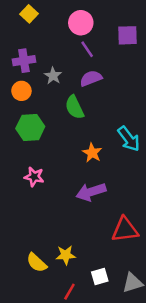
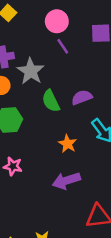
gray star: (53, 76) -> (31, 71), size x1.6
purple semicircle: (91, 78) -> (82, 97), moved

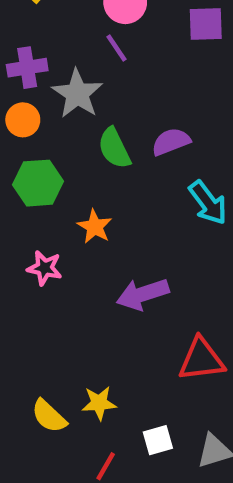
purple line: (63, 46) -> (116, 48), moved
orange star: (68, 144) -> (95, 227), moved

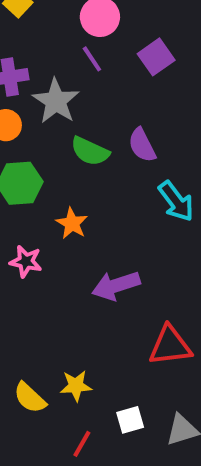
purple square: (206, 24) -> (156, 57), moved, turned -33
purple semicircle: (171, 142) -> (142, 145), turned -96
green semicircle: (114, 148) -> (90, 151), turned -39

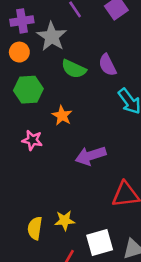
yellow semicircle: (30, 398) -> (35, 228), turned 55
white square: (130, 420) -> (100, 242), size x1.5

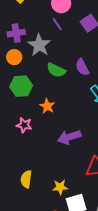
yellow star: (65, 220) -> (60, 187), moved
yellow semicircle: (35, 228) -> (26, 179), moved

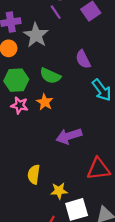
green semicircle: (56, 70) -> (50, 76), moved
pink star: (24, 125) -> (20, 105), moved
yellow semicircle: (26, 179) -> (34, 174), moved

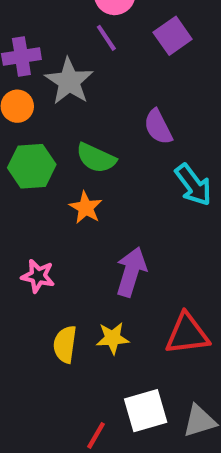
pink star: (20, 105) -> (38, 276), moved
purple arrow: (69, 136) -> (131, 272), turned 125
yellow star: (59, 191) -> (113, 338), moved

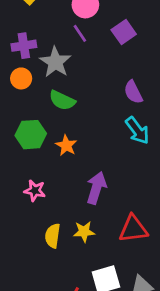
purple semicircle: (158, 127) -> (133, 92), moved
green semicircle: (96, 158) -> (62, 100), moved
green hexagon: (32, 166) -> (31, 135), moved

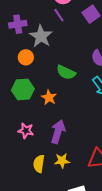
orange circle: (21, 78) -> (26, 57), moved
green semicircle: (62, 100) -> (66, 72), moved
purple arrow: (96, 188) -> (58, 132), moved

